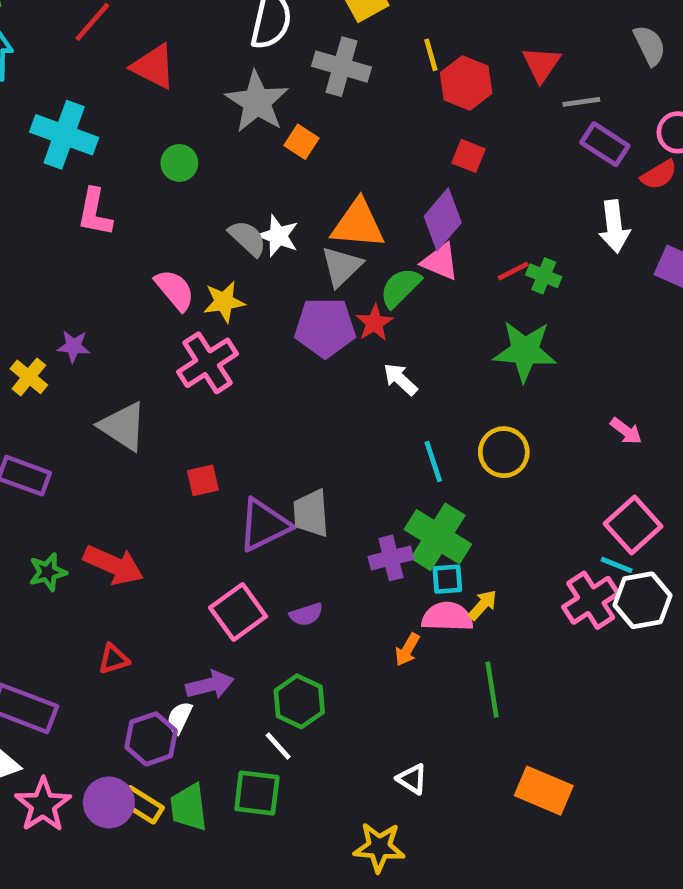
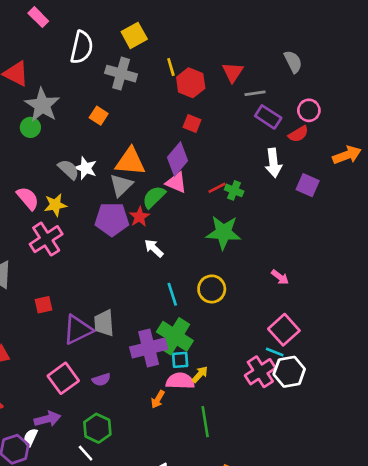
gray star: (257, 102) -> (42, 105), moved
purple cross: (391, 558) -> (149, 348), size x1.5

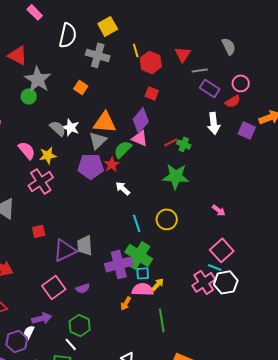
purple square: (308, 185) -> (247, 130), moved

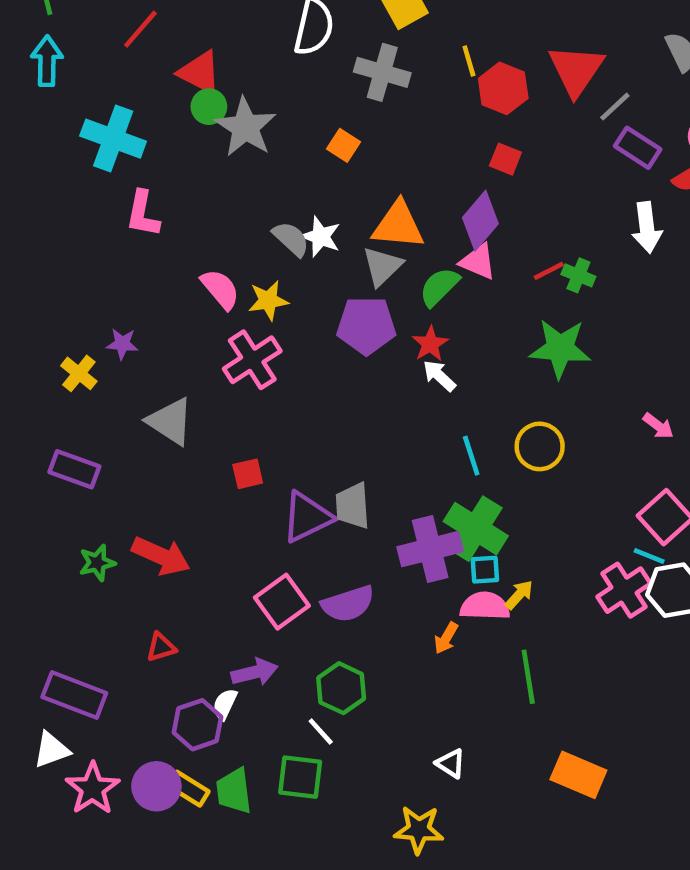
red triangle: (183, 54) -> (576, 70), size x1.5
gray line: (200, 70) -> (615, 107), turned -35
green circle: (29, 96) -> (209, 107), moved
red star: (112, 164) -> (430, 344), moved
purple semicircle: (83, 288) -> (348, 604), size x1.6

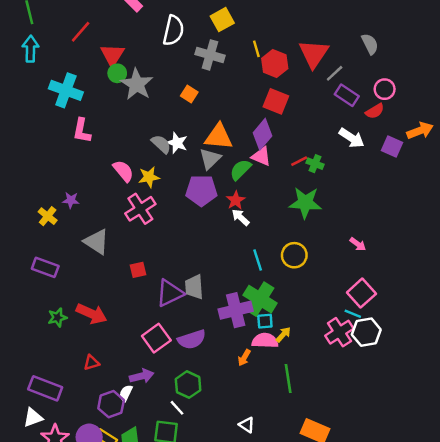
red triangle: (200, 72) -> (112, 55), turned 35
red square: (505, 159) -> (276, 101), size x1.5
white arrow: (647, 227) -> (352, 138), turned -50

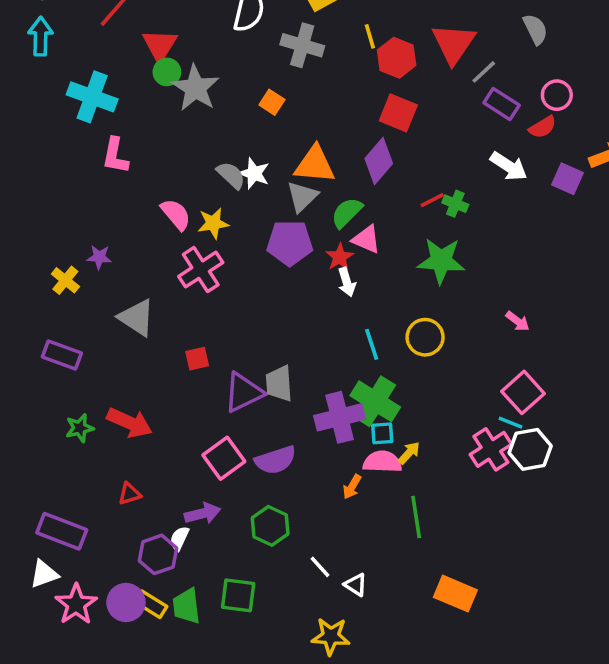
pink triangle: (261, 156) -> (366, 239), moved
white arrow: (241, 217) -> (347, 282), turned -150
white line: (177, 408) -> (320, 567), moved

